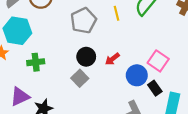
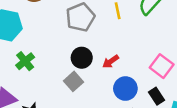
green cross: (36, 62) -> (25, 61), turned -35
blue circle: (137, 75) -> (125, 89), moved

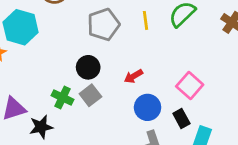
black circle: (82, 58) -> (88, 67), moved
green cross: (25, 61) -> (63, 97), moved, turned -30

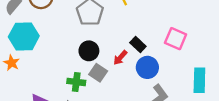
red arrow: (133, 76) -> (120, 58), moved
black rectangle: (181, 119) -> (138, 44), moved

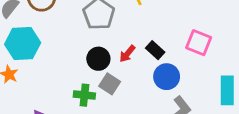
red arrow: (120, 58) -> (127, 54), moved

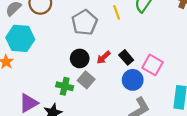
pink square: (199, 43) -> (153, 65), moved

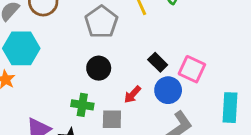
red arrow: (103, 57) -> (132, 95), moved
gray square: (86, 80) -> (112, 119), moved, turned -35

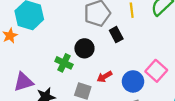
black rectangle: (158, 62) -> (116, 35), moved
green cross: (82, 105) -> (64, 63), moved

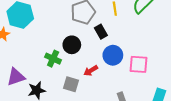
pink square: (156, 71) -> (139, 64), turned -36
blue circle: (133, 81) -> (113, 55), moved

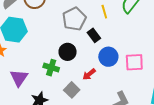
purple triangle: (16, 77) -> (19, 78), moved, turned -30
gray square: (71, 84) -> (72, 90), turned 35

